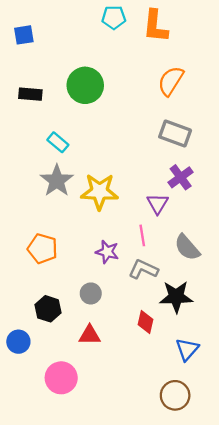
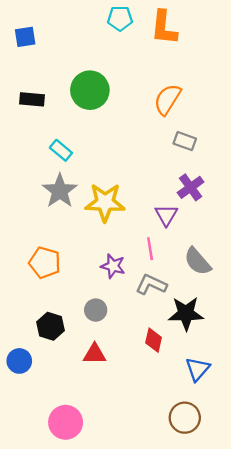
orange semicircle: (171, 81) -> (167, 99), moved
gray rectangle: (175, 134) -> (185, 141), size x0.7
pink circle: (61, 378) -> (66, 422), moved

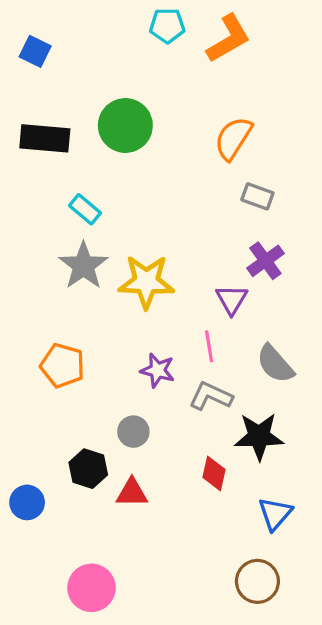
orange L-shape: (164, 28) -> (228, 39), turned -126
blue square: (25, 37) -> (35, 51), turned 35
black rectangle: (32, 99) -> (45, 138), size x1.4
black hexagon: (51, 326) -> (88, 469), moved

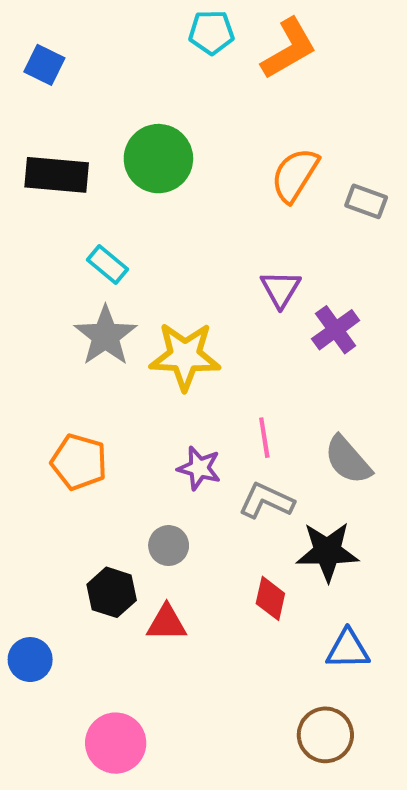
gray rectangle: (257, 196) -> (366, 201), moved
purple triangle: (232, 299) -> (281, 289), moved
blue circle: (27, 502) -> (30, 660), moved
blue triangle: (275, 514) -> (348, 649), turned 48

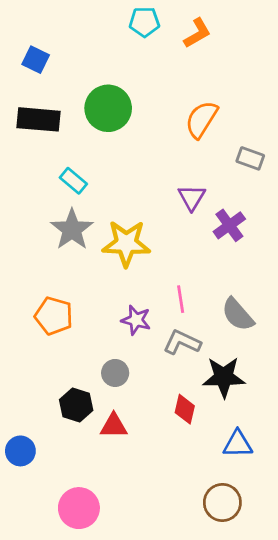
orange L-shape: (289, 49) -> (197, 33), size x0.7
blue square: (44, 65) -> (36, 60), moved
gray rectangle: (366, 201) -> (250, 158), moved

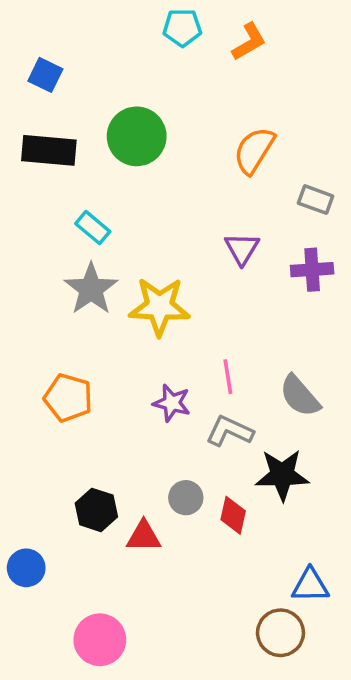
purple cross: (229, 225) -> (312, 270), moved, turned 32
gray circle: (115, 373) -> (186, 498), moved
blue triangle: (238, 444) -> (310, 585), moved

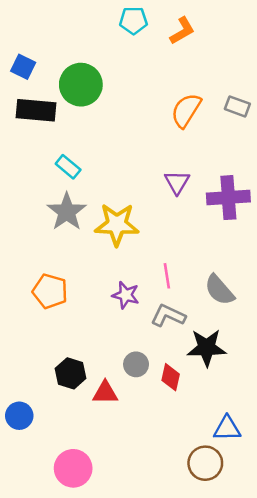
blue square: (45, 75) -> (23, 67), moved
green circle: (137, 136) -> (81, 85), moved
gray rectangle: (316, 200) -> (237, 106), moved
purple cross: (312, 270) -> (228, 198), size x1.4

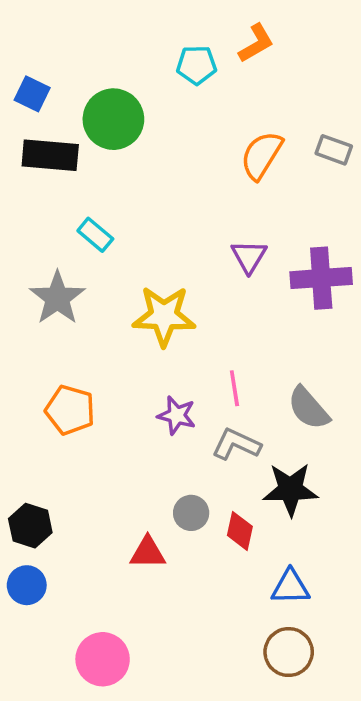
cyan pentagon: (133, 20) -> (197, 65), moved
gray star: (67, 212) -> (57, 298), moved
black hexagon: (71, 373) -> (30, 526), moved
blue triangle: (227, 429) -> (290, 587), moved

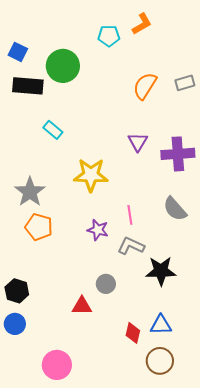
gray rectangle: (334, 150) -> (185, 83), turned -36
gray star: (57, 298) -> (30, 192), moved
gray semicircle: (309, 408) -> (175, 209), moved
red diamond: (240, 531) -> (133, 333), moved

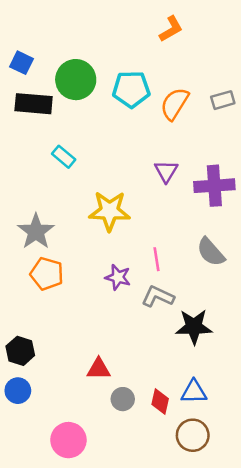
cyan pentagon: (109, 36) -> (131, 89), moved, size x1.4
gray circle: (106, 284) -> (123, 399), moved

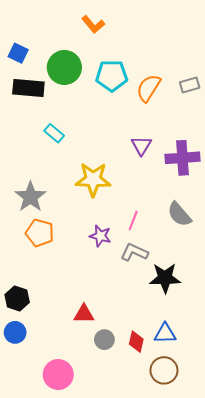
orange L-shape: (171, 29) -> (93, 24), moved, turned 80
pink line: (156, 259) -> (133, 220), turned 30

